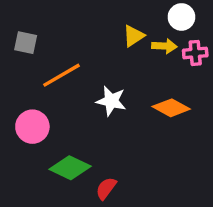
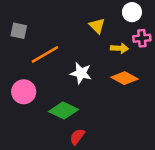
yellow triangle: (133, 36) -> (97, 26), turned -42
yellow arrow: (164, 46) -> (120, 48), moved
green diamond: (70, 168) -> (63, 110), moved

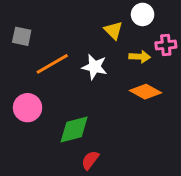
white circle: (132, 12) -> (143, 14), moved
white star: (81, 73) -> (95, 67), moved
green diamond: (63, 110) -> (74, 130), turned -40

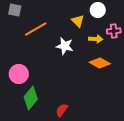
gray square: (22, 36) -> (15, 10), moved
orange line: (52, 64) -> (36, 29), moved
green diamond: (74, 130) -> (31, 98), moved, turned -35

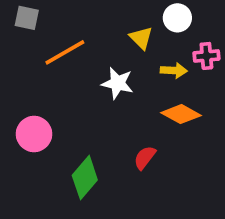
green diamond: (31, 98) -> (85, 178), moved
red semicircle: (62, 110) -> (145, 158), moved

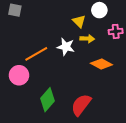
orange line: (65, 52) -> (36, 54), moved
yellow arrow: (174, 70) -> (87, 39), moved
red semicircle: (145, 158) -> (81, 105), moved, size x1.6

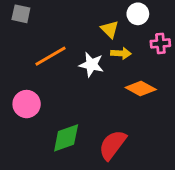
orange line: (36, 54) -> (51, 56), moved
green diamond: (47, 100) -> (66, 138), turned 30

